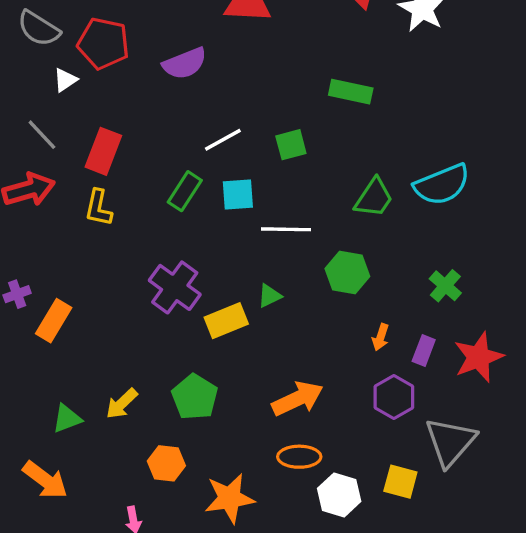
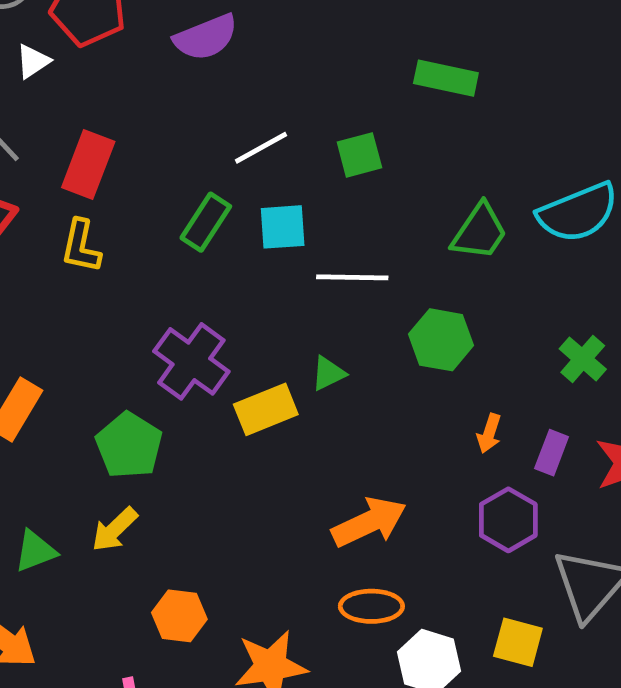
green pentagon: (195, 397) -> (129, 445), moved

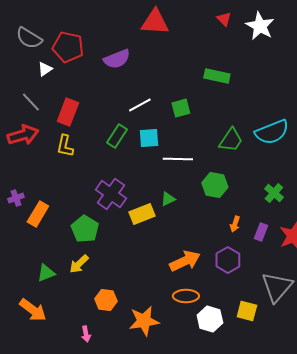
purple hexagon: (508, 520) -> (228, 260), moved

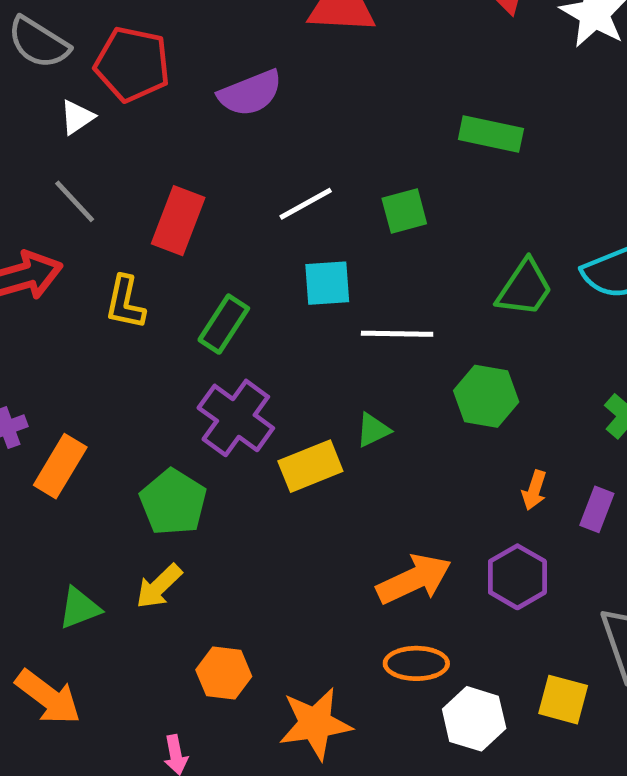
gray line: (31, 102) -> (75, 201), moved
red rectangle: (68, 112) -> (178, 221), moved
green rectangle: (117, 136) -> (224, 324), moved

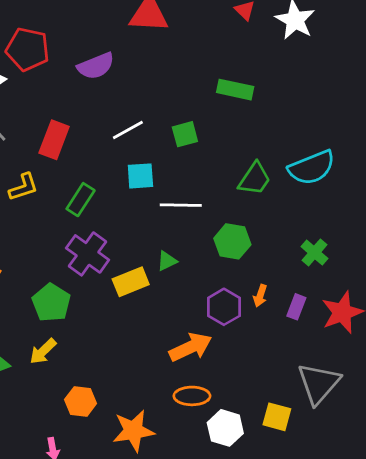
yellow L-shape: (125, 302) -> (23, 187), turned -120
purple hexagon: (517, 577) -> (224, 307), moved

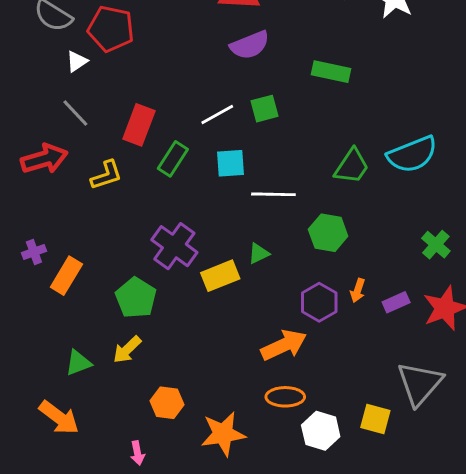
purple semicircle: (96, 66) -> (250, 45), moved
green square: (185, 134) -> (265, 109), moved
green rectangle: (81, 200) -> (173, 159), moved
green cross: (314, 253) -> (436, 245), moved
purple rectangle: (296, 307) -> (396, 302), turned 45

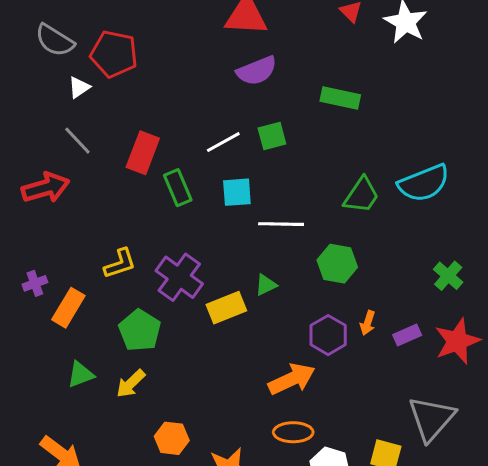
green rectangle: (173, 159) -> (178, 188), turned -56
yellow L-shape: (106, 175) -> (120, 264), moved
green triangle: (78, 363) -> (81, 375), moved

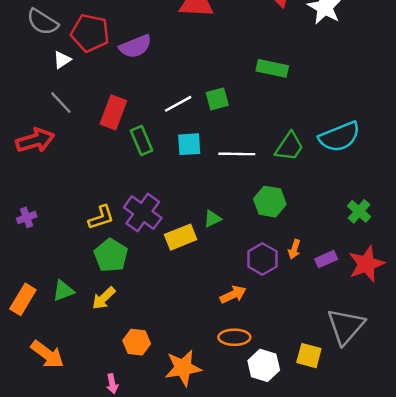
purple semicircle: (257, 71) -> (135, 46), moved
white line: (281, 224) -> (237, 154), moved
yellow L-shape: (120, 264) -> (101, 217), moved
orange rectangle: (68, 308) -> (23, 299), moved
orange arrow: (292, 379) -> (233, 294), size x0.7

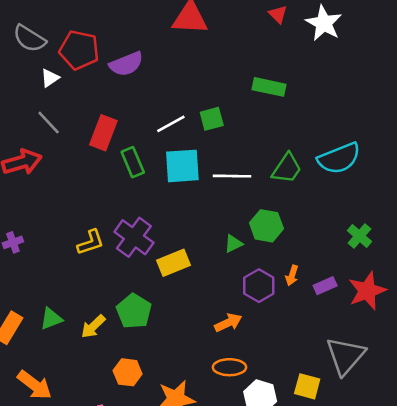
cyan square: (189, 144) -> (182, 166), size x1.4
green triangle: (212, 219) -> (233, 244), moved
green pentagon: (111, 255) -> (134, 311), moved

